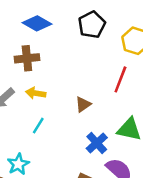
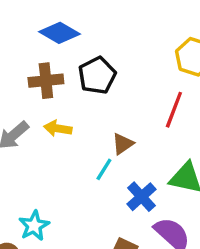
black pentagon: (92, 25) -> (97, 76), moved
cyan line: (38, 126) -> (104, 169), moved

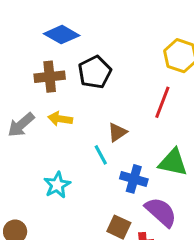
cyan line: (104, 169) -> (101, 155), turned -60
blue cross: (141, 197) -> (134, 179), turned -32
cyan star: (34, 226) -> (57, 185), moved

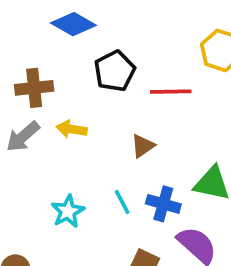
brown cross: (50, 77) -> (34, 88), moved
red line: (162, 102) -> (171, 92), moved, turned 68
cyan line: (101, 155) -> (122, 202), moved

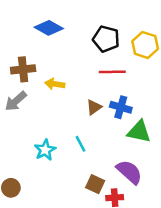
black pentagon: (115, 71) -> (106, 39), moved, turned -30
yellow arrow: (72, 129) -> (55, 84), moved
blue cross: (163, 204) -> (121, 107), moved

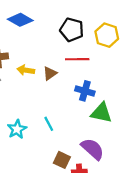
brown triangle: (94, 107) -> (50, 73), moved

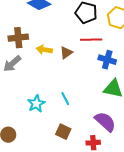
blue cross: (85, 91) -> (107, 60), moved
brown square: (62, 160) -> (63, 132), moved

